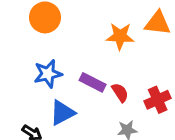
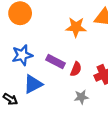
red semicircle: (120, 92) -> (76, 69), turned 56

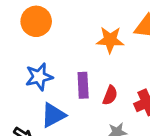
purple rectangle: (56, 62) -> (83, 85), turned 60

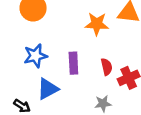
red semicircle: (110, 95) -> (107, 67), moved, turned -35

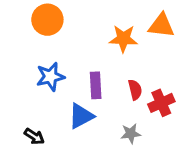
blue triangle: (48, 89) -> (81, 116), moved

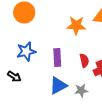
blue triangle: (81, 116) -> (58, 85), moved
black arrow: (34, 136) -> (14, 76), moved

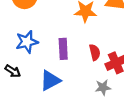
blue triangle: (58, 85) -> (50, 80), moved
gray star: (81, 90) -> (103, 87), moved

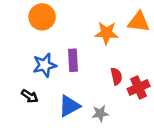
purple rectangle: (63, 49) -> (73, 60), moved
gray star: (103, 87) -> (100, 113), moved

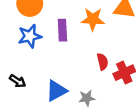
purple rectangle: (73, 60) -> (62, 30), moved
blue star: (45, 65) -> (30, 36), moved

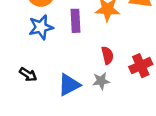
red semicircle: (102, 62) -> (107, 55), moved
gray star: (87, 98) -> (101, 81), moved

